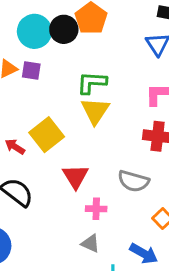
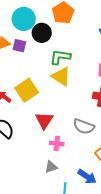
black circle: (64, 29) -> (42, 33), moved
yellow triangle: (95, 111) -> (61, 76), turned -35
gray triangle: (90, 243) -> (51, 167), turned -48

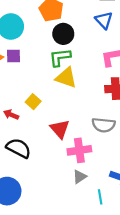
black circle: (42, 33) -> (63, 34), moved
yellow square: (27, 90) -> (33, 102), size x0.6
pink cross: (57, 144) -> (79, 150), size x1.5

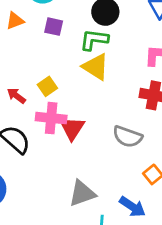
purple square: (14, 56) -> (54, 27), moved
pink cross: (79, 150) -> (51, 118), moved
gray triangle: (80, 177) -> (82, 193), size x1.5

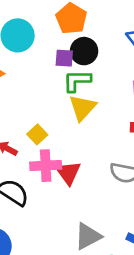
purple square: (54, 27) -> (64, 58), moved
yellow triangle: (96, 67) -> (83, 108), turned 48

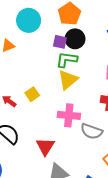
pink cross: (46, 166) -> (69, 115), moved
red triangle: (68, 173) -> (45, 146), moved

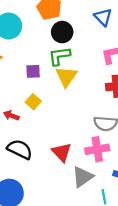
purple square: (60, 42) -> (33, 71), moved
pink cross: (69, 115) -> (97, 149), moved

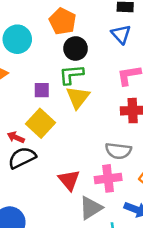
yellow square: (33, 102) -> (40, 123), size x1.6
black semicircle: (20, 149) -> (22, 158), moved, turned -55

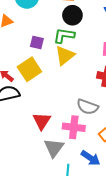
gray triangle: (91, 208) -> (54, 148), turned -35

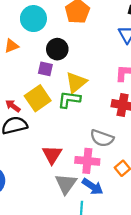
black circle: (72, 15) -> (57, 49), moved
green L-shape: (64, 36) -> (69, 99), moved
blue arrow: (90, 158) -> (93, 187), moved

